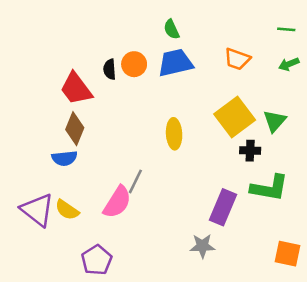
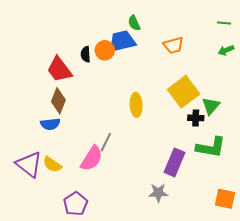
orange trapezoid: (237, 59) -> (173, 45), moved, turned -35
blue trapezoid: (175, 63) -> (122, 41), moved
green triangle: (275, 121) -> (211, 106), moved

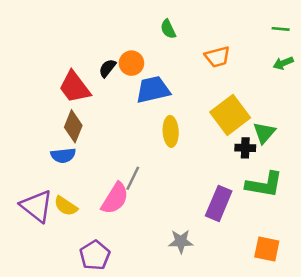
blue trapezoid: (122, 41) -> (153, 90), moved
black semicircle: (86, 54) -> (107, 68), turned 42
gray star: (158, 193) -> (181, 241), moved
orange square: (225, 199) -> (267, 249), moved

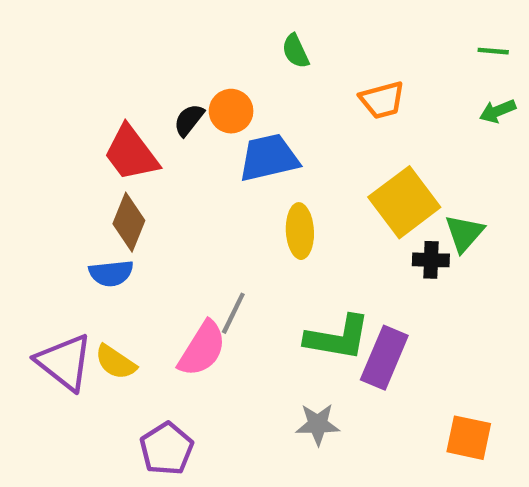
green L-shape: (264, 185) -> (338, 338), moved

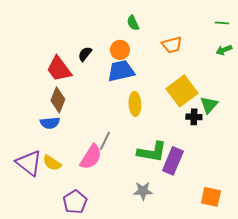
orange circle: (231, 111) -> (120, 50), moved

